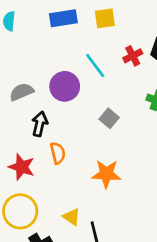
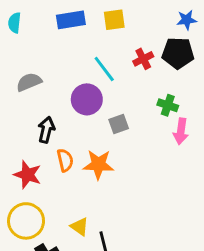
purple circle: (65, 86) -> (87, 99), moved
gray semicircle: (22, 92) -> (29, 82), moved
gray square: (109, 118) -> (119, 124), turned 30
orange star: (106, 174) -> (98, 165), moved

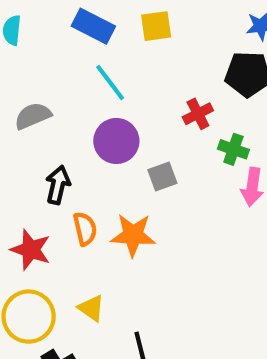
blue rectangle: (71, 20) -> (93, 26), turned 36
red cross: (143, 59) -> (198, 114), moved
cyan line: (104, 69) -> (110, 82), moved
yellow triangle: (80, 227) -> (91, 308), moved

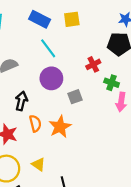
orange star: (133, 235) -> (60, 127), turned -30

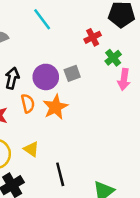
purple circle: (51, 78) -> (46, 77), moved
green cross: (112, 83) -> (113, 58), turned 32

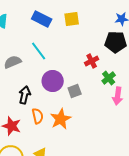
cyan line: (42, 19) -> (39, 51), moved
purple circle: (46, 77) -> (53, 81), moved

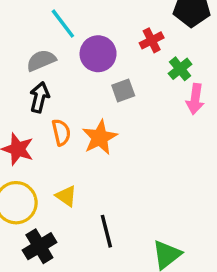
gray semicircle: (13, 62) -> (41, 60), moved
purple circle: (53, 81) -> (98, 54), moved

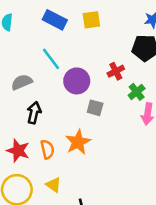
gray semicircle: (41, 60) -> (22, 82), moved
gray square: (123, 91) -> (95, 108), turned 35
orange semicircle: (61, 132) -> (47, 149), moved

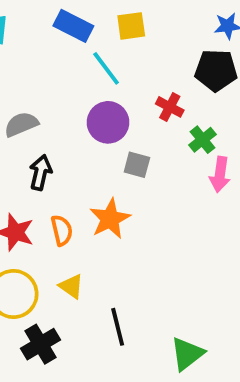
cyan line: (51, 59) -> (106, 68), moved
red cross: (116, 71) -> (170, 107), turned -35

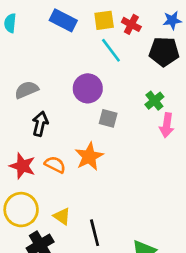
cyan line: (106, 68) -> (111, 50), moved
red cross: (170, 107) -> (131, 24), moved
orange semicircle: (62, 230) -> (55, 165), turned -50
yellow triangle: (71, 286) -> (62, 216), moved

